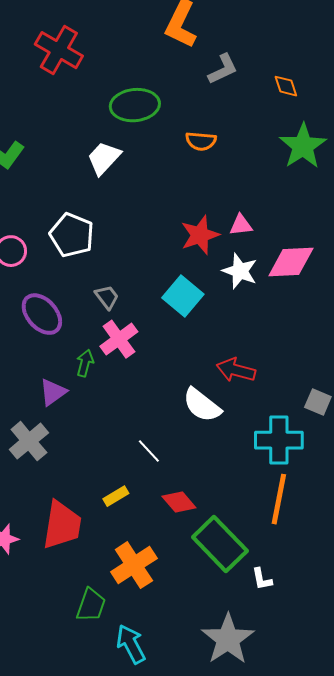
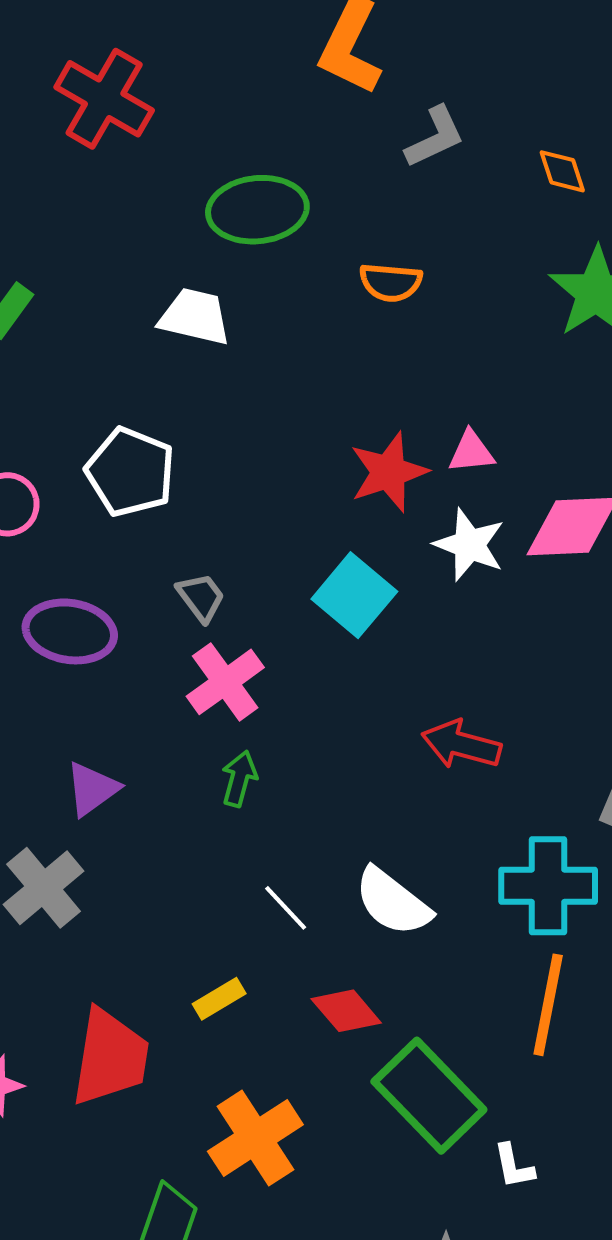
white trapezoid: (104, 158) -> (195, 317), turned 60
purple ellipse: (42, 314) -> (70, 631), turned -39
green arrow: (85, 363) -> (239, 779), moved
white semicircle: (202, 405) -> (393, 902), moved

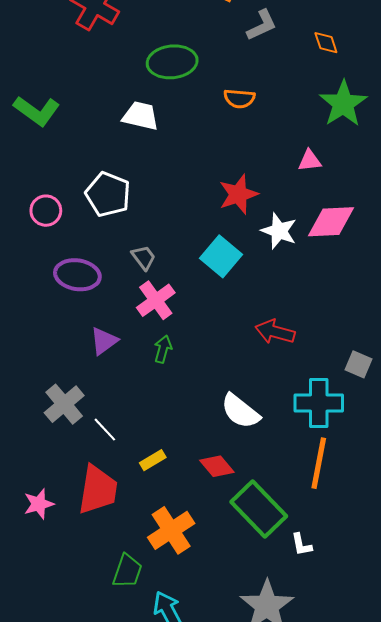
pink triangle: (471, 452) -> (310, 161), moved
purple triangle: (92, 789) -> (104, 341), moved
white line: (286, 908) -> (105, 430), moved

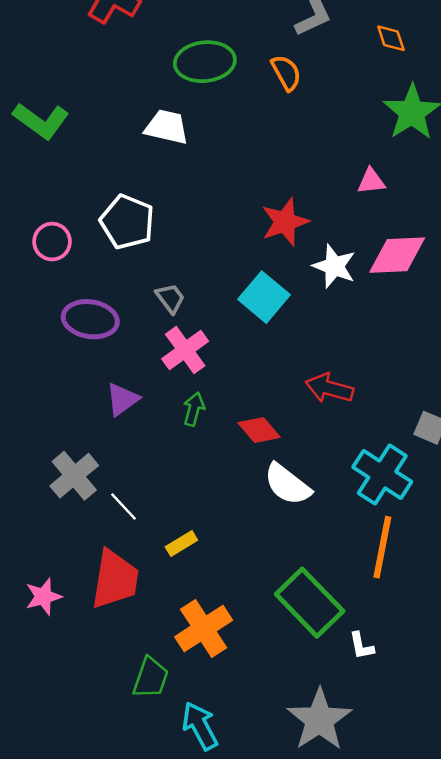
orange semicircle: (239, 99) -> (286, 73), moved, turned -124
cyan cross: (319, 403) -> (382, 474), turned 33
red diamond: (217, 466) -> (259, 430), moved

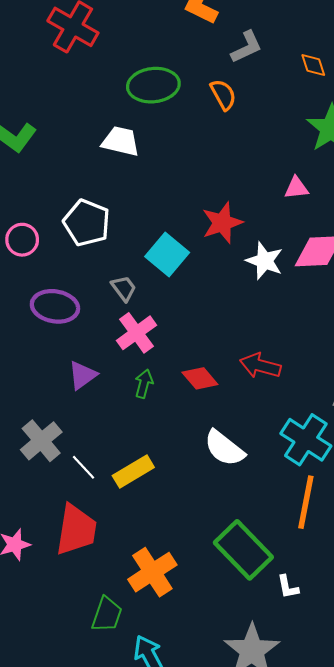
cyan square: (264, 297) -> (167, 254), moved
red diamond: (259, 430) -> (200, 378), moved
yellow rectangle: (181, 543) -> (133, 472), moved, size x1.5

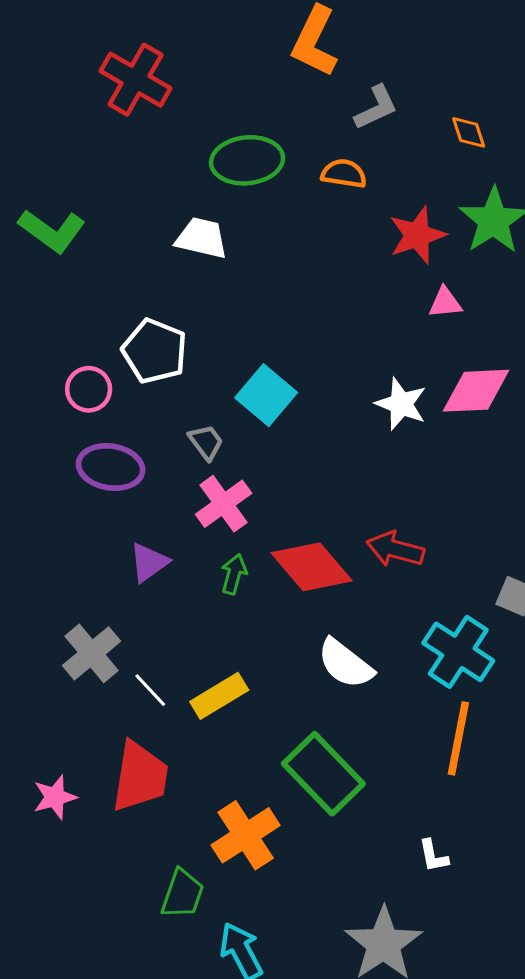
orange semicircle: (223, 95) -> (344, 174), turned -52
red star: (222, 223) -> (417, 235), moved
pink circle: (22, 240) -> (89, 389), moved
red diamond: (200, 378) -> (312, 567), size x1.6
green rectangle: (243, 550) -> (323, 774), moved

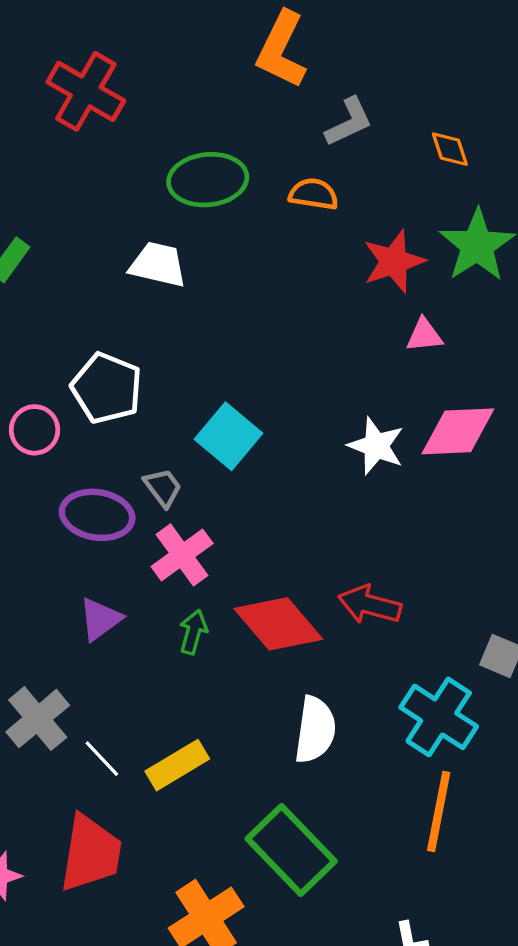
purple ellipse: (111, 467) -> (97, 515), moved
white semicircle: (345, 664) -> (315, 730), turned -120

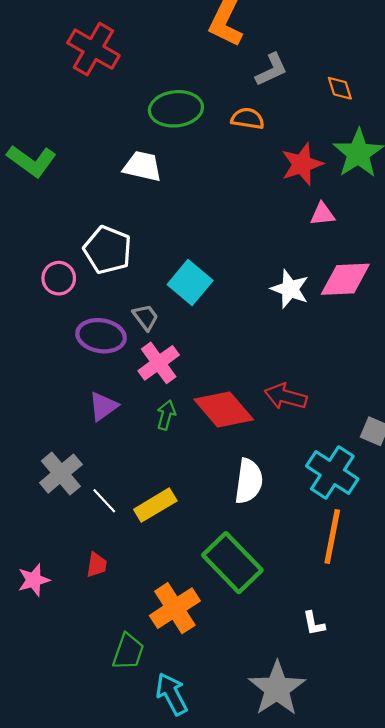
red trapezoid: (91, 853) -> (97, 565), size x0.5

